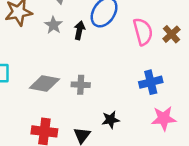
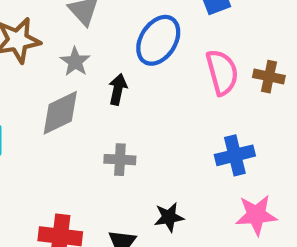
black arrow: (79, 30) -> (118, 89), moved
brown cross: (171, 34) -> (269, 77), turned -36
gray diamond: (44, 83) -> (60, 113), moved, turned -36

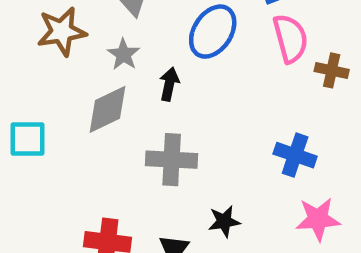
pink semicircle: (222, 72) -> (290, 38), moved
blue cross: (235, 155) -> (295, 155), turned 33
gray cross: (120, 160) -> (172, 160), size x1.5

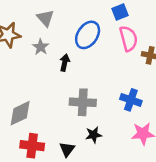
gray diamond: (107, 109) -> (20, 113), moved
gray cross: (172, 160) -> (83, 102), moved

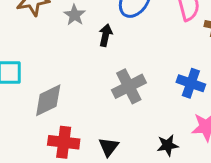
gray cross: (83, 102) -> (129, 86), turned -30
black star: (94, 135) -> (168, 145), moved

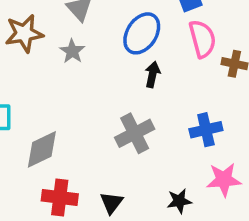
black arrow: (106, 35) -> (152, 74), moved
blue cross: (191, 83) -> (206, 130), turned -32

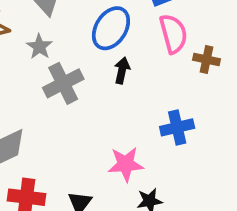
gray cross: (135, 133) -> (63, 83), moved
pink star: (224, 180) -> (126, 164), moved

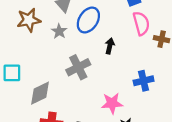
blue ellipse: (111, 28) -> (88, 20), moved
gray cross: (63, 83) -> (78, 67), moved

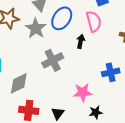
pink semicircle: (141, 23) -> (94, 21), moved
gray star: (59, 31) -> (36, 28), size x1.5

